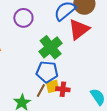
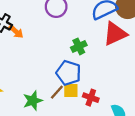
green cross: (51, 47) -> (79, 46), size x0.6
red cross: (63, 89) -> (91, 98), moved

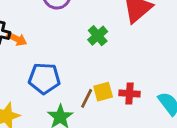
blue pentagon: (69, 73) -> (44, 78), moved

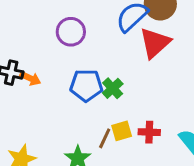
green cross: (98, 36) -> (113, 88), moved
blue pentagon: (44, 78) -> (86, 85), moved

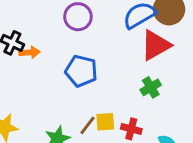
orange arrow: (30, 78) -> (29, 52), turned -42
green cross: (113, 88) -> (151, 87), moved

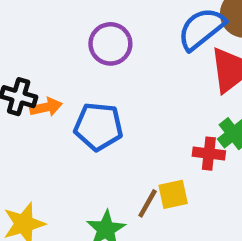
blue pentagon: (81, 71) -> (98, 127), moved
red cross: (131, 129) -> (209, 154), moved

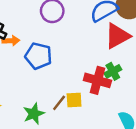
red cross: (209, 154) -> (97, 80), size x1.5

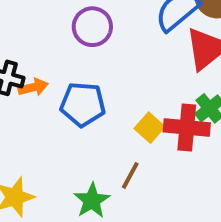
yellow square: (74, 100) -> (150, 128), moved, turned -35

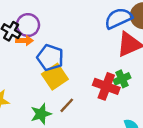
purple circle: (92, 27) -> (28, 25), moved
yellow square: (150, 128) -> (55, 77), moved, size x1.5

